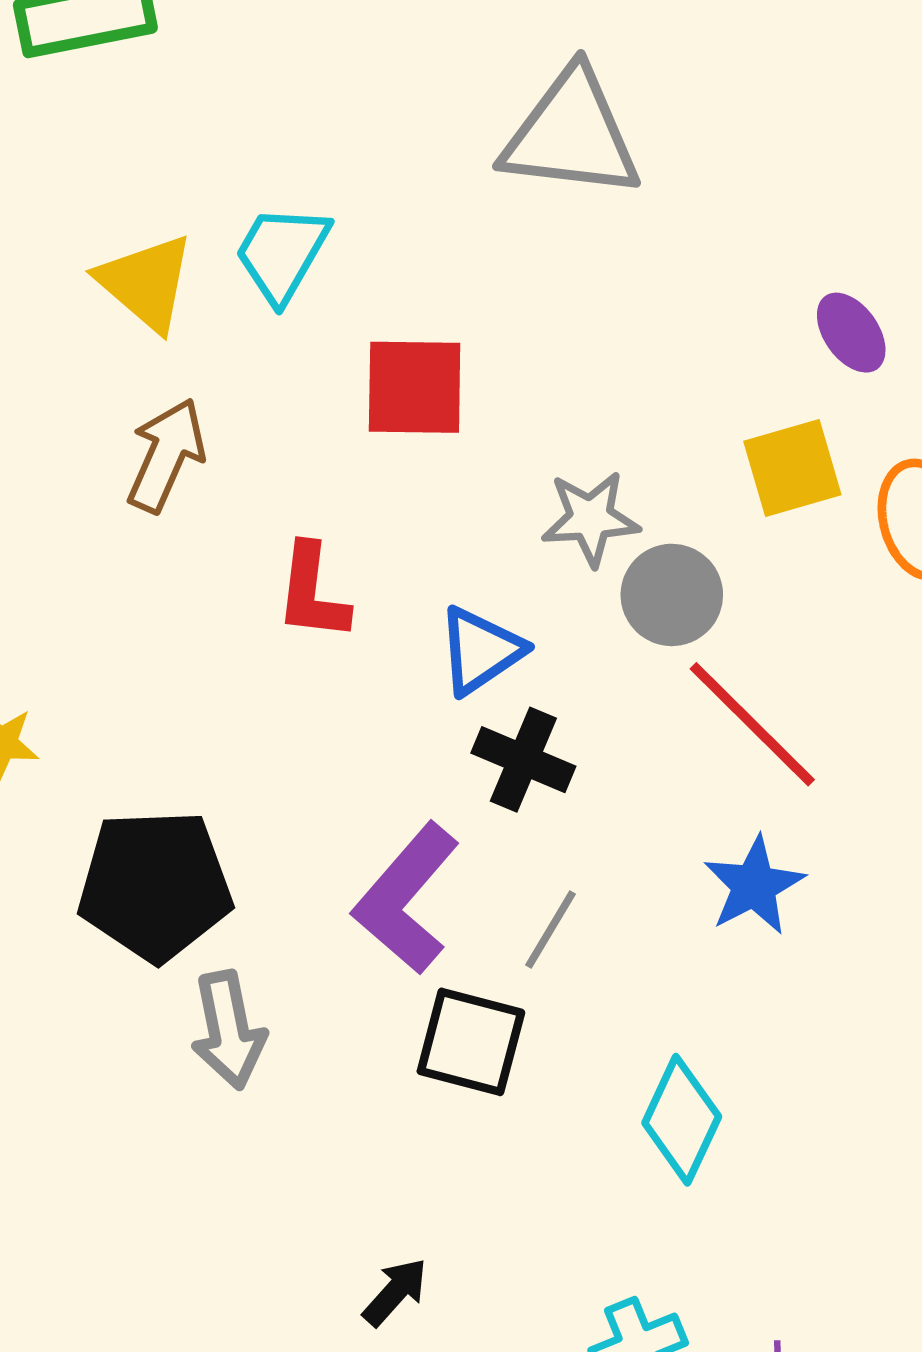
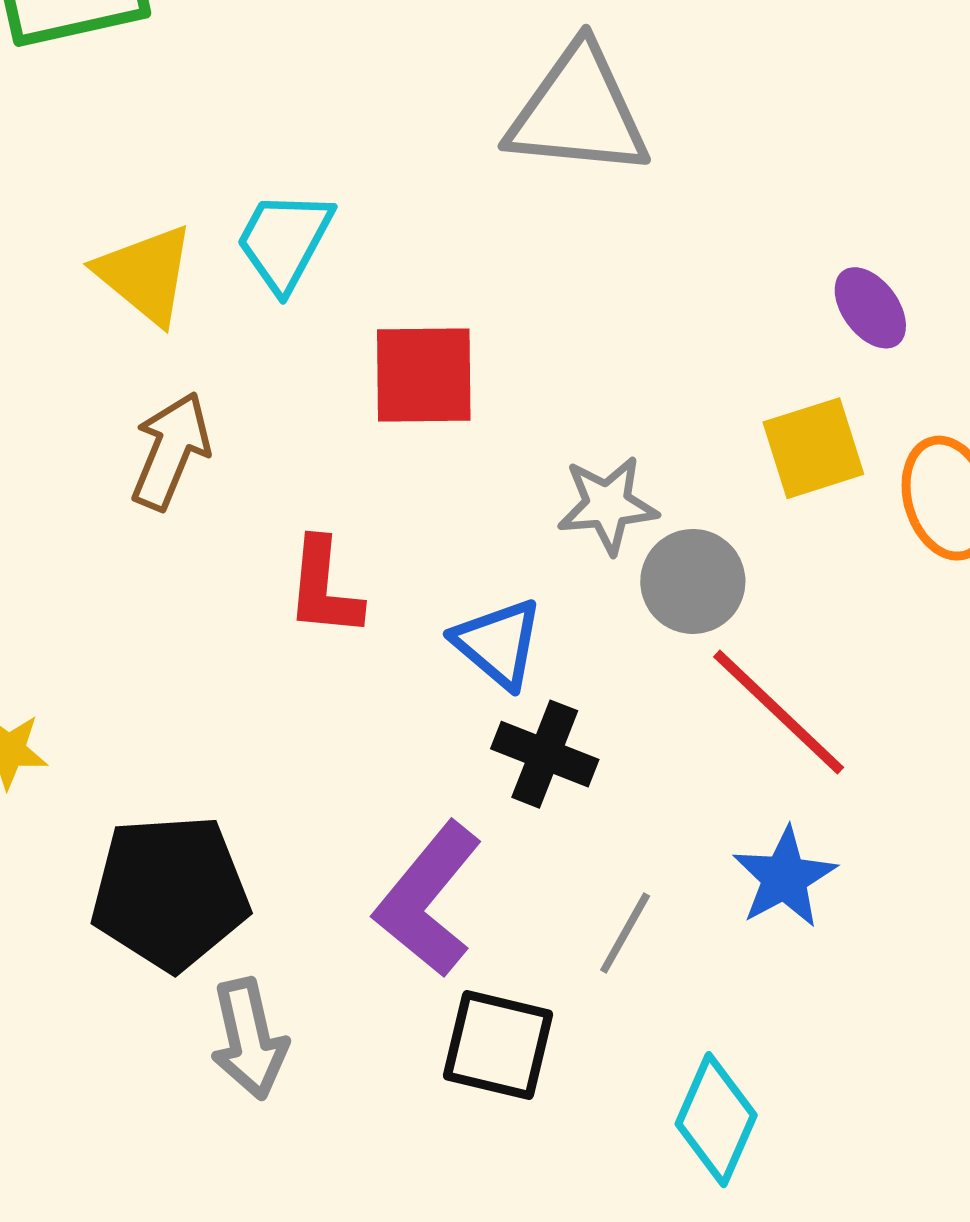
blue triangle: (480, 651) -> (498, 643), turned -44
gray line: (550, 929) -> (625, 933), moved

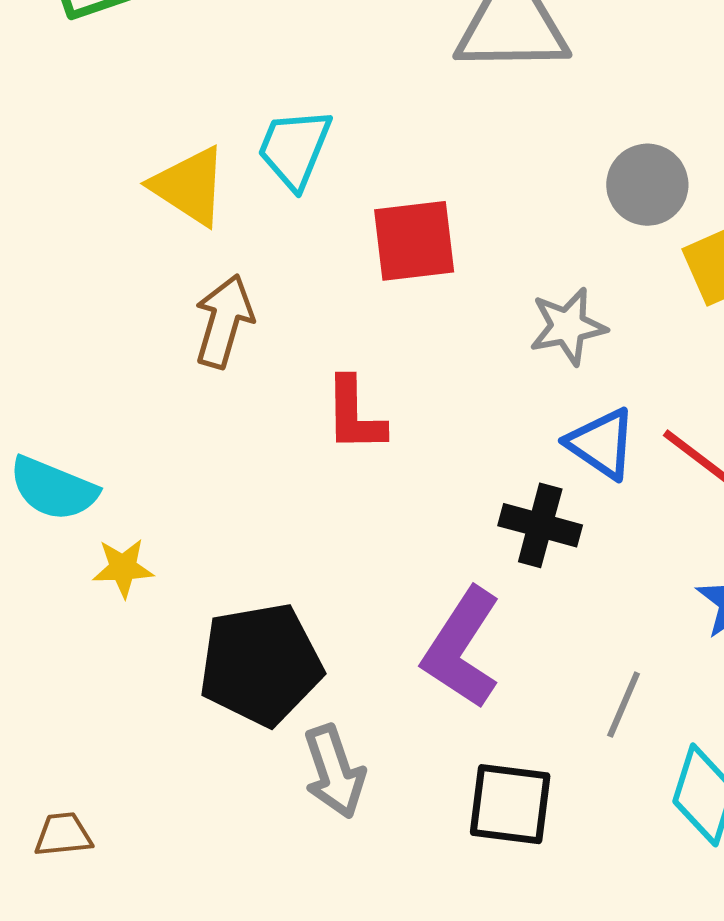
gray circle: (693, 581) -> (647, 185), moved
blue triangle: (498, 643) -> (601, 444), moved
gray line: (625, 933) -> (624, 705), moved
black square: (498, 1045) -> (510, 804), moved

